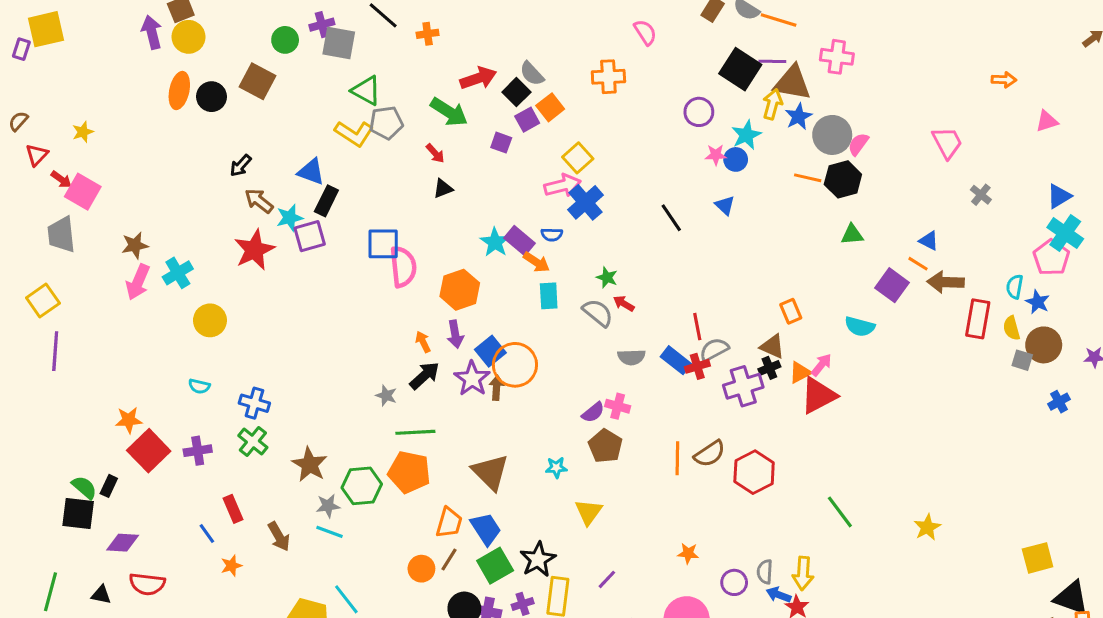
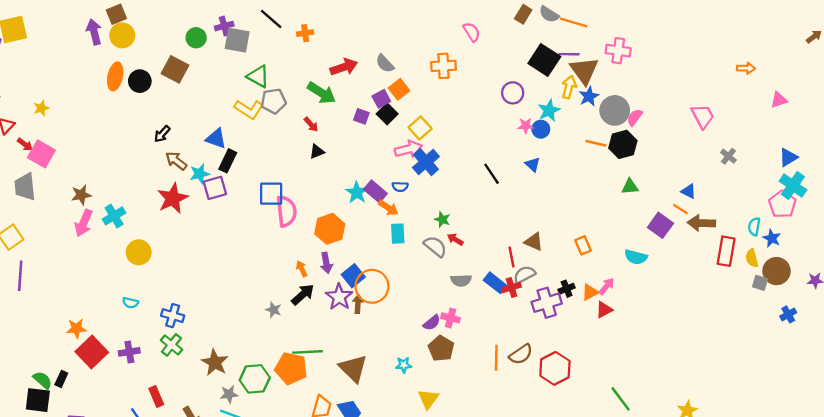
brown triangle: (792, 83) -> (584, 71), turned 44
black square: (516, 92) -> (387, 114), moved
brown triangle: (772, 346) -> (534, 242), moved
red triangle: (818, 395) -> (604, 310), size x0.6
green line: (415, 432) -> (307, 352), moved

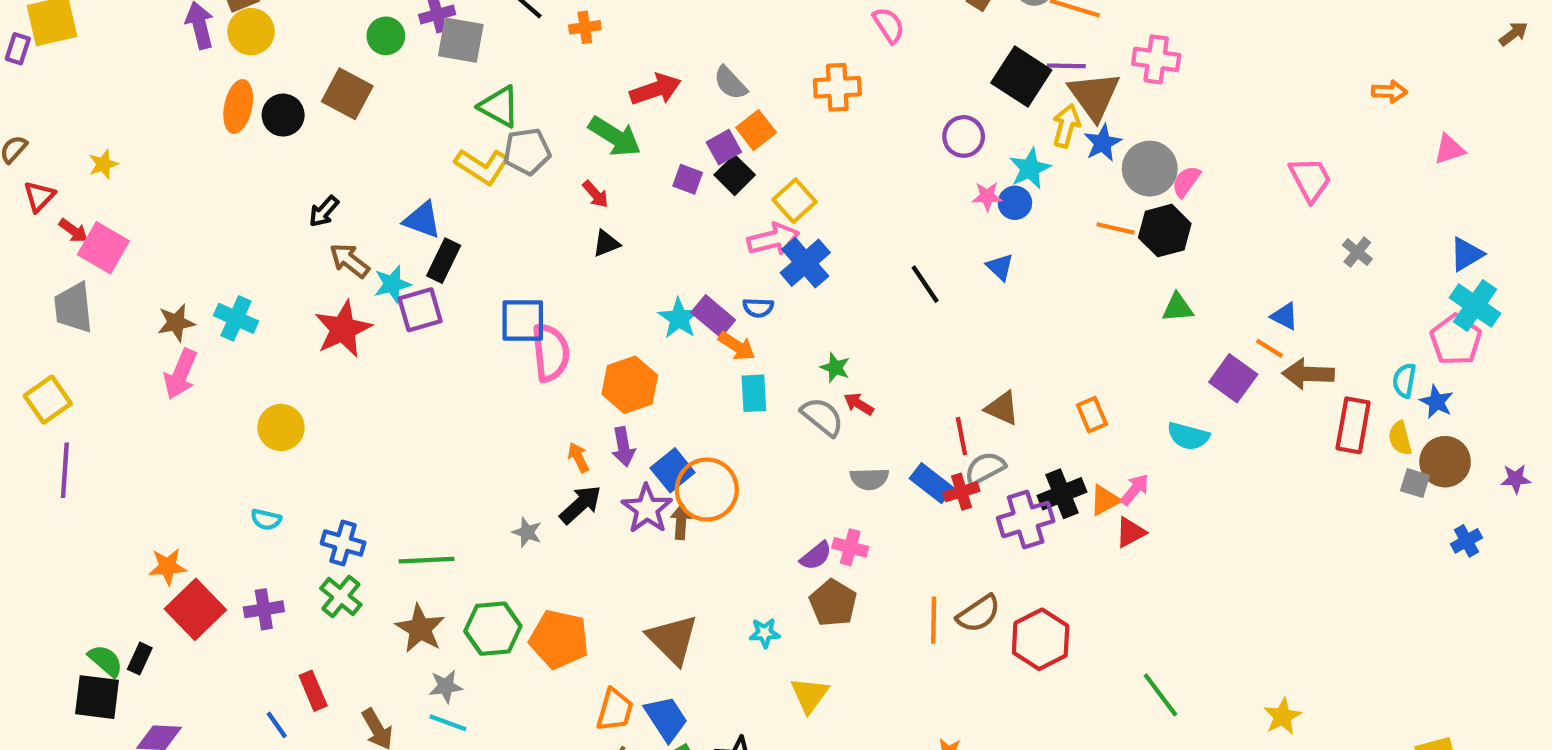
cyan cross: (114, 216) -> (236, 318), moved, turned -35
black cross: (567, 289) -> (1062, 494), size x1.5
green line: (307, 352) -> (426, 560), moved
green hexagon: (255, 379) -> (493, 629), moved

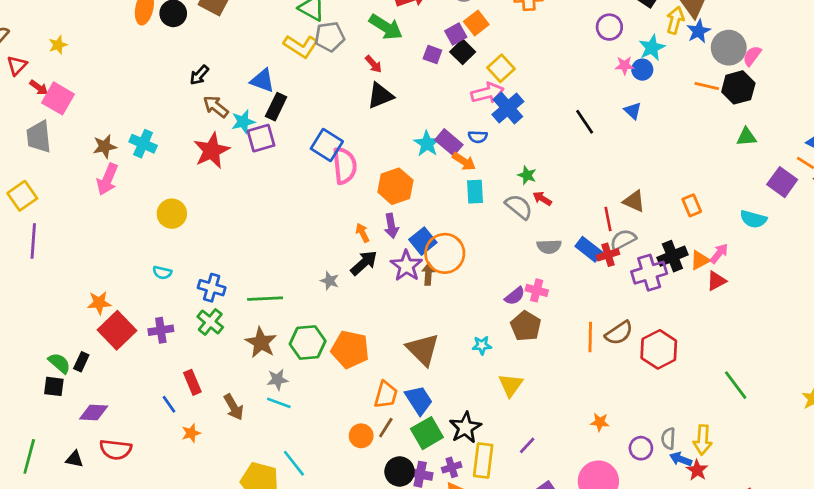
black triangle: (606, 243) -> (380, 96), size x1.5
blue square: (523, 320) -> (327, 145), turned 32
black square: (97, 697) -> (54, 386), size x0.7

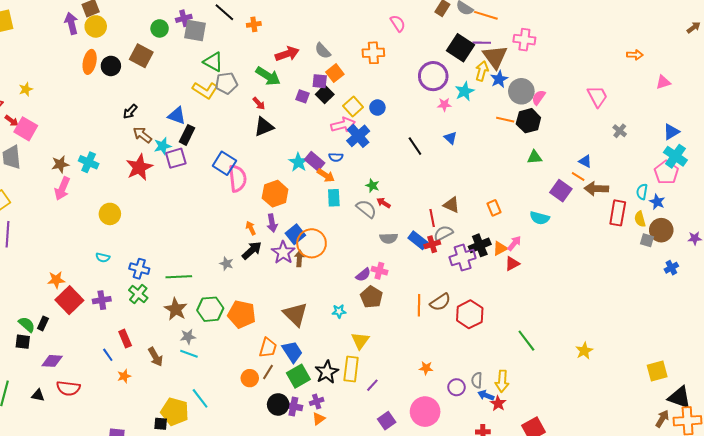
purple circle: (609, 27) -> (433, 76), size x1.5
purple square: (456, 34) -> (320, 81), turned 35
blue circle: (642, 70) -> (377, 108), moved
yellow rectangle: (483, 460) -> (351, 369), moved

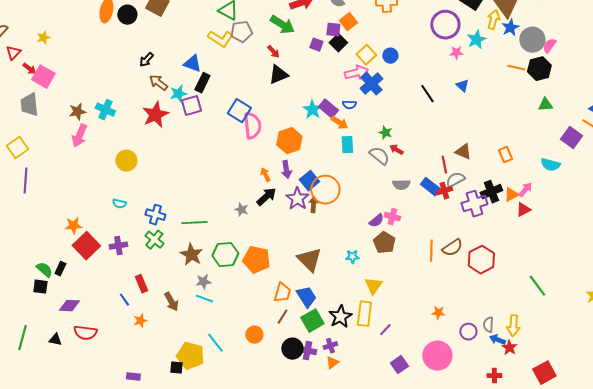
orange circle: (250, 378) -> (254, 335), moved

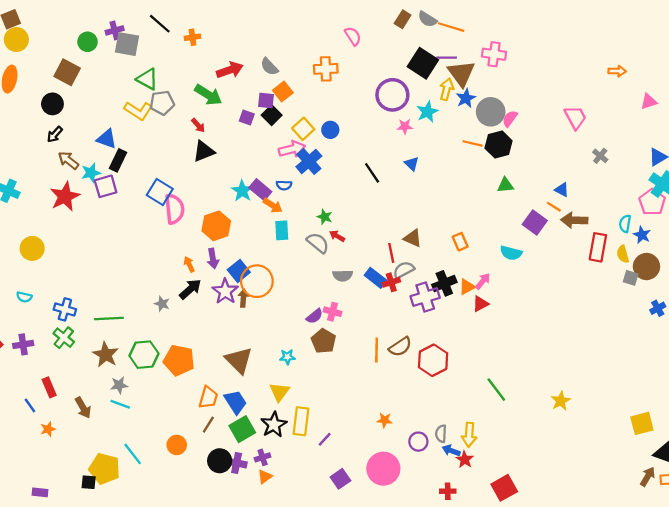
black circle: (127, 15) -> (52, 104), moved
yellow triangle: (373, 286) -> (279, 392), moved

